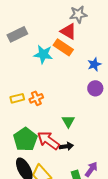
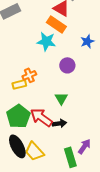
cyan star: (43, 54) -> (46, 41), moved
purple circle: (95, 88) -> (67, 65), moved
yellow rectangle: (17, 98) -> (19, 84), moved

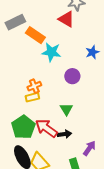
orange rectangle: (56, 24) -> (35, 35), moved
yellow rectangle: (19, 84) -> (32, 97), moved
purple arrow: (84, 146) -> (89, 148), moved

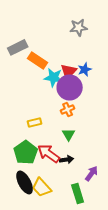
red triangle: (66, 19) -> (69, 71), moved, turned 42
blue star: (92, 52) -> (85, 69), moved
purple circle: (72, 76) -> (70, 87), moved, size x1.6
orange cross: (34, 86) -> (68, 109), moved

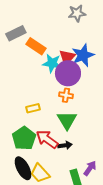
blue star: (85, 69) -> (83, 55), size x1.6
orange cross: (68, 109) -> (66, 95), turned 32
green triangle: (69, 134) -> (67, 120), size x1.5
purple arrow: (92, 173) -> (90, 168), moved

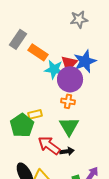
gray rectangle: (16, 33) -> (18, 39), turned -30
green pentagon: (24, 138) -> (22, 125), moved

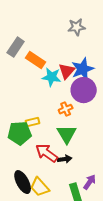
purple circle: (70, 79) -> (84, 90), moved
orange cross: (68, 101) -> (66, 109), turned -32
green pentagon: (22, 125) -> (20, 133), turned 30

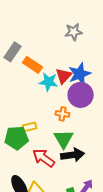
orange cross: (66, 109) -> (63, 114), turned 32
black arrow: (65, 159) -> (73, 155), moved, size x1.6

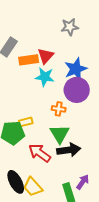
orange rectangle: (33, 65) -> (29, 60), turned -42
red triangle: (64, 76) -> (46, 56), moved

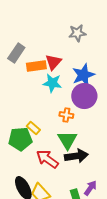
yellow rectangle: (26, 122) -> (33, 128), turned 56

